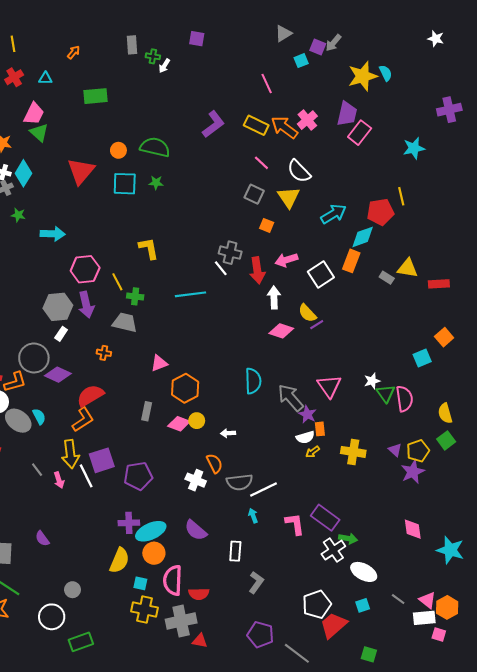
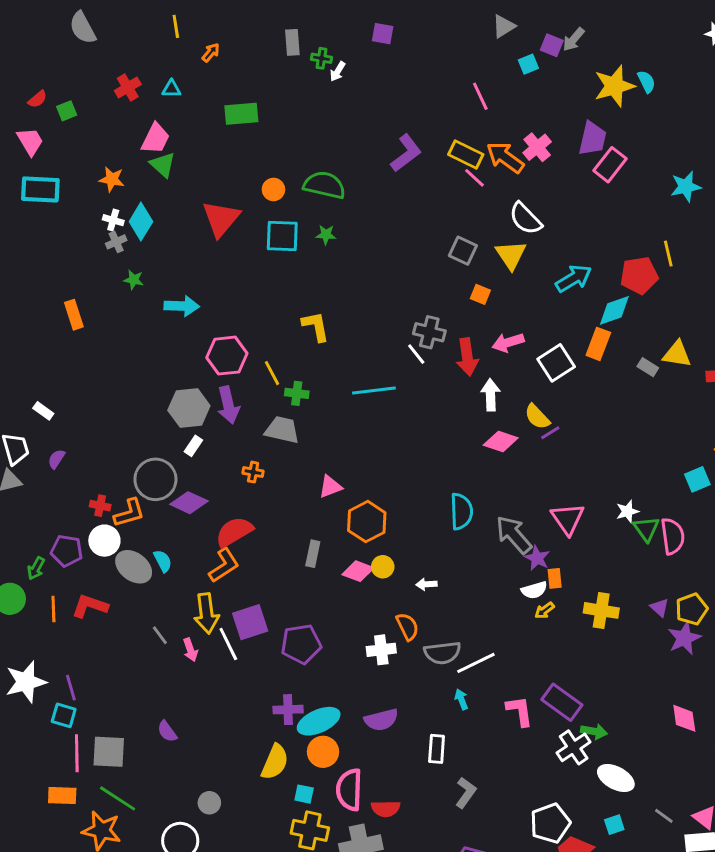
yellow line: (13, 44) -> (176, 26), moved
pink line: (261, 163) -> (474, 178), moved
white cross: (196, 480) -> (381, 650), turned -30
purple semicircle: (196, 530) -> (381, 720), turned -55

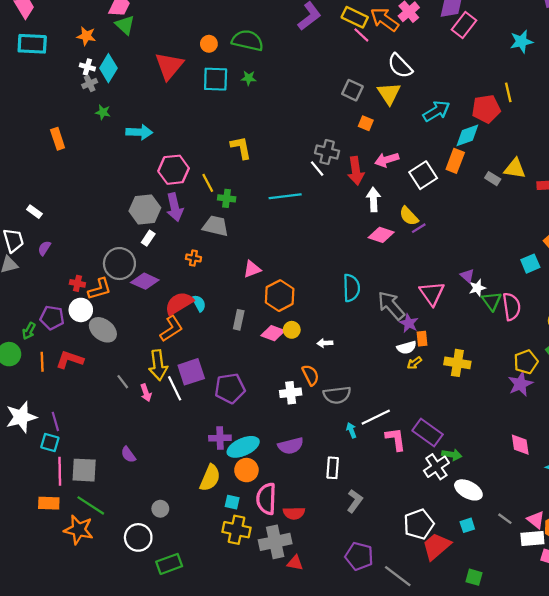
cyan semicircle: (163, 561) -> (199, 303), moved
purple triangle: (660, 608) -> (467, 276), moved
white line: (476, 663) -> (376, 417), moved

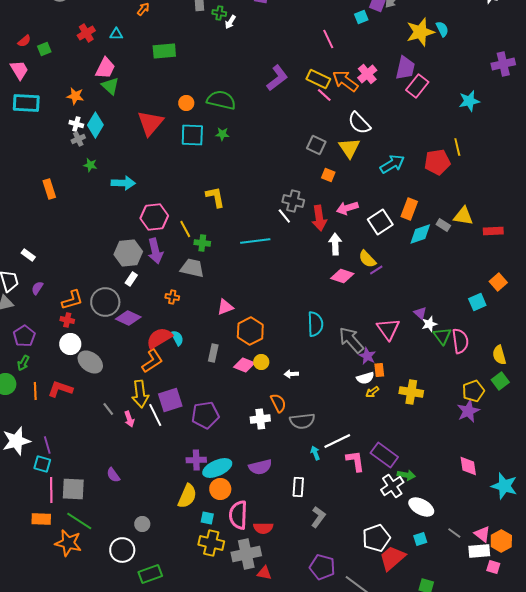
cyan diamond: (467, 135) -> (420, 234), moved
orange L-shape: (100, 289) -> (72, 300), moved
purple pentagon: (52, 318) -> (24, 336), moved, turned 30

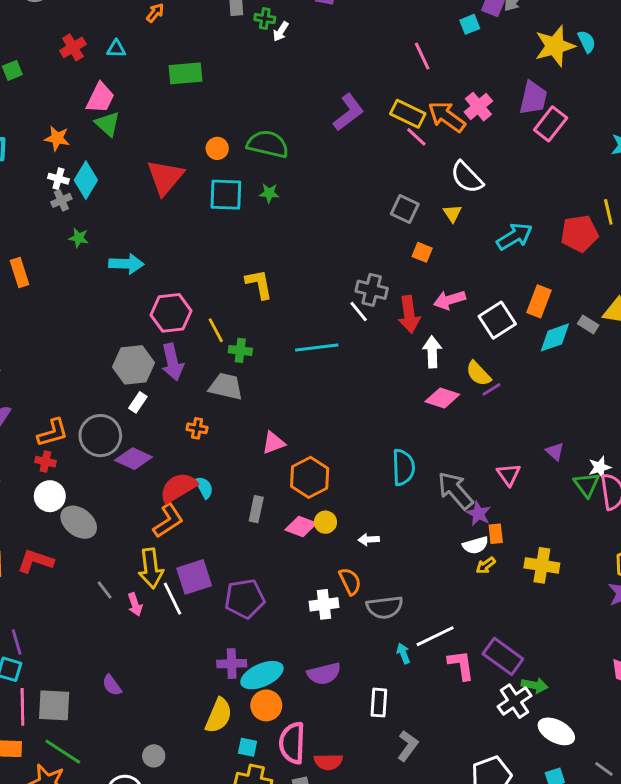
yellow triangle: (349, 148) -> (452, 213), size x0.6
white star: (429, 324) -> (600, 467), moved
pink triangle: (388, 329) -> (509, 475), size x0.7

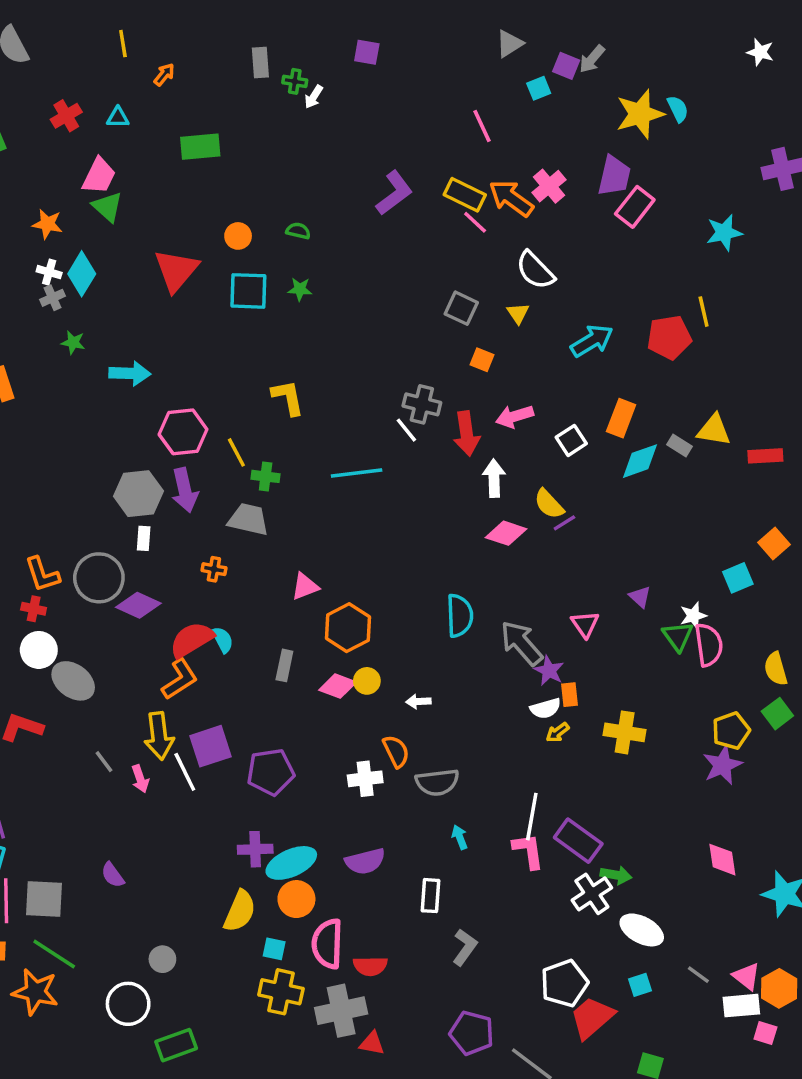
green semicircle: (268, 144) -> (298, 231), size x0.5
white square: (497, 320) -> (571, 440), size x0.7
white rectangle: (138, 402) -> (144, 538), turned -30
orange L-shape: (53, 433) -> (42, 574), turned 88
white line: (435, 636) -> (532, 817), moved, turned -54

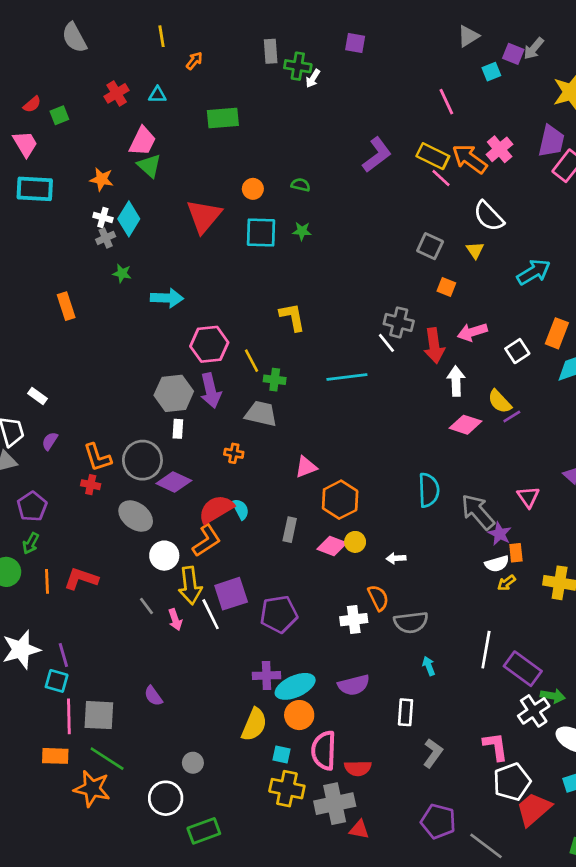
green cross: (295, 81) -> (298, 66), size x1.4
white circle: (39, 650) -> (164, 556), moved
gray ellipse: (73, 681) -> (136, 516), moved
pink L-shape: (528, 851) -> (495, 746), moved

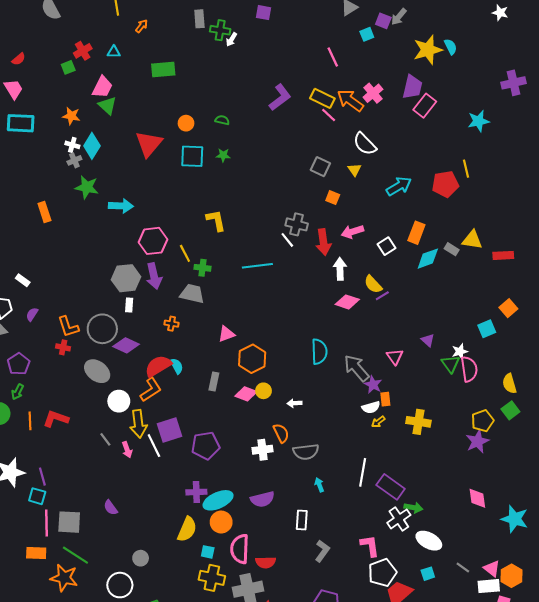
green square: (59, 115) -> (68, 67), moved
green star: (122, 273) -> (87, 187), size x1.6

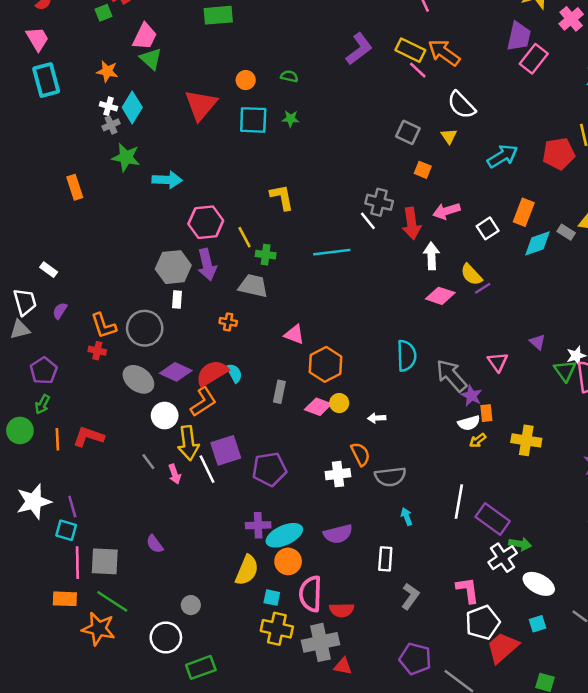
pink cross: (373, 93) -> (571, 19), moved
cyan rectangle: (21, 123) -> (46, 80), turned 72
pink triangle: (226, 334) -> (294, 334), turned 42
purple diamond: (126, 345) -> (176, 372), moved

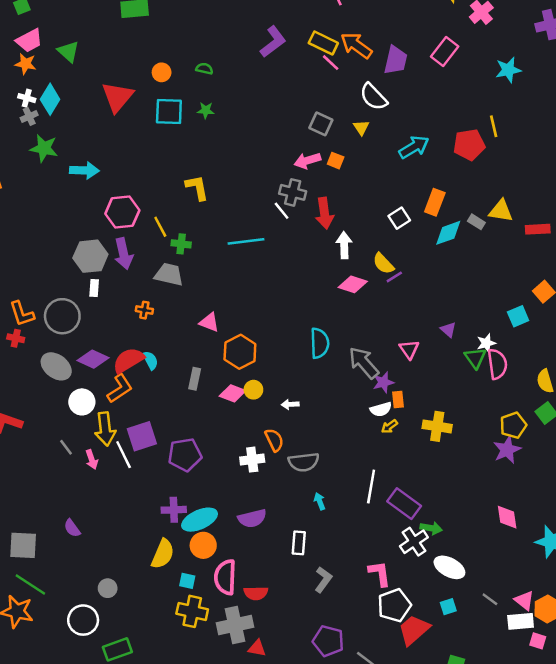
pink trapezoid: (145, 36) -> (29, 40), moved, turned 36
purple trapezoid: (519, 36) -> (396, 60), moved
pink arrow: (446, 211) -> (307, 161), moved
purple star: (471, 396) -> (383, 382), turned 30

